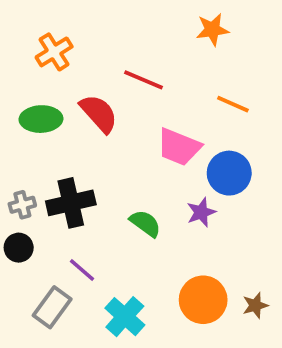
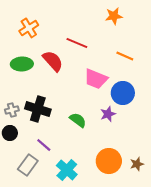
black cross: (71, 203) -> (38, 109), turned 30

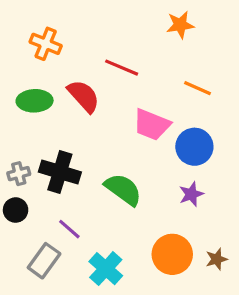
orange cross: (29, 28) -> (46, 44), turned -36
purple star: (108, 114) -> (191, 194), moved
green semicircle: (78, 120) -> (123, 189), size x1.4

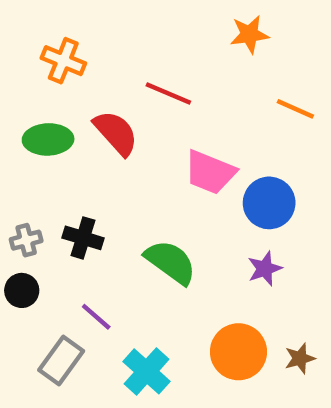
orange line: (198, 88) -> (295, 109), moved
black cross: (60, 172) -> (83, 238), size x0.7

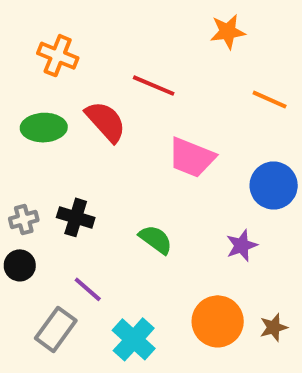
blue circle: (269, 203) -> (274, 186), moved
green semicircle: (171, 262) -> (156, 239), size x0.7

